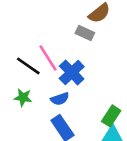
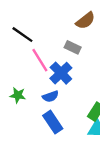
gray rectangle: (85, 33) -> (73, 47), moved
black line: (28, 66) -> (22, 35), moved

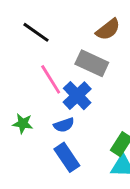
black line: (22, 35) -> (36, 32), moved
gray rectangle: (73, 47) -> (92, 63), size x1.5

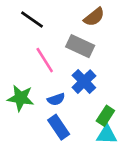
blue cross: (77, 96) -> (84, 82), moved
green star: (23, 123) -> (21, 98), size x1.5

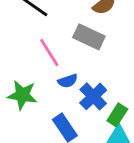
blue cross: (84, 82) -> (93, 96), moved
blue semicircle: (56, 99) -> (68, 81), moved

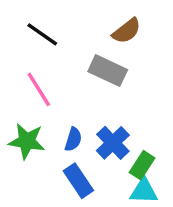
pink line: (49, 52) -> (39, 89), moved
blue semicircle: (68, 81) -> (73, 139), moved, turned -54

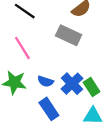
blue semicircle: (73, 139) -> (46, 81), turned 91
green rectangle: (142, 165) -> (92, 87), moved, turned -66

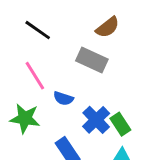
blue semicircle: (46, 81) -> (63, 98), moved

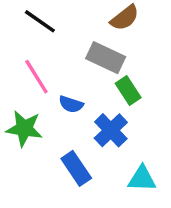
green rectangle: (120, 124) -> (128, 90), moved

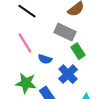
green star: (24, 129) -> (26, 83), moved

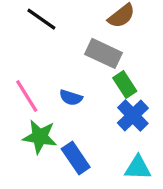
pink line: (25, 43) -> (27, 96), moved
blue cross: (68, 74) -> (133, 116), moved

